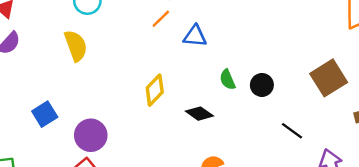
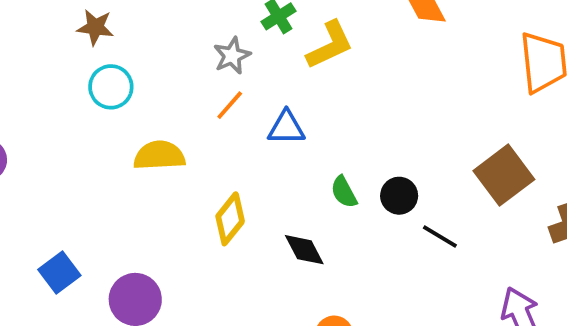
yellow semicircle: (76, 46) -> (159, 156), moved, turned -68
black diamond: (199, 114) -> (304, 250), turned 32
black line: (292, 131) -> (440, 236), moved

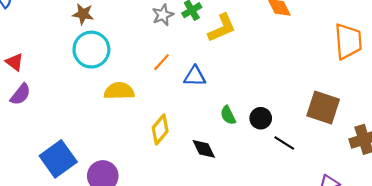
gray star: (232, 56) -> (163, 15), moved
cyan circle: (111, 87) -> (91, 50), size x1.4
brown square: (504, 175) -> (323, 108), turned -36
blue square: (59, 273) -> (58, 159), size x1.5

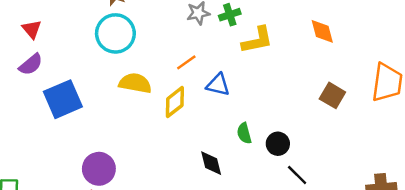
brown square: (323, 108) -> (332, 95), moved, size x0.7
yellow diamond: (160, 130) -> (175, 102), moved
blue square: (58, 159) -> (63, 99), moved

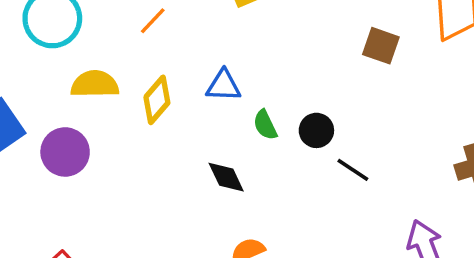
orange line: (186, 62) -> (153, 21), moved
blue triangle: (218, 85) -> (223, 86), moved
purple circle: (99, 169) -> (65, 152), moved

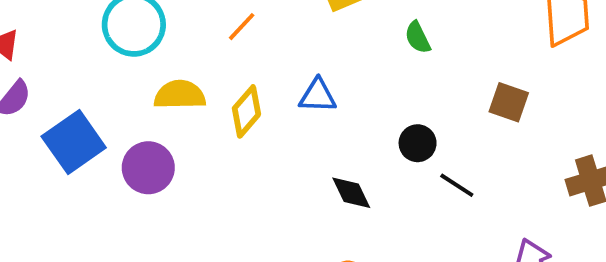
brown square: (381, 46) -> (509, 102), moved
green semicircle: (265, 125) -> (418, 37), moved
black diamond: (226, 177) -> (351, 193), moved

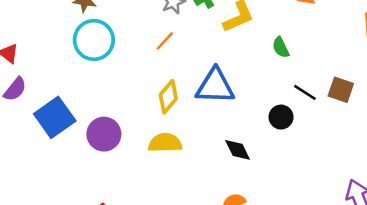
yellow semicircle: (180, 95) -> (165, 143), moved
blue triangle: (318, 96) -> (215, 86), size x1.6
black line: (457, 185) -> (305, 92), moved

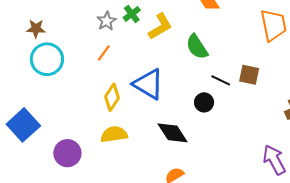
green semicircle: (281, 47) -> (197, 47), size x1.5
blue triangle: (215, 86) -> (148, 84), turned 36
purple circle: (104, 134) -> (67, 153), moved
black diamond: (238, 150) -> (173, 133), size x1.4

